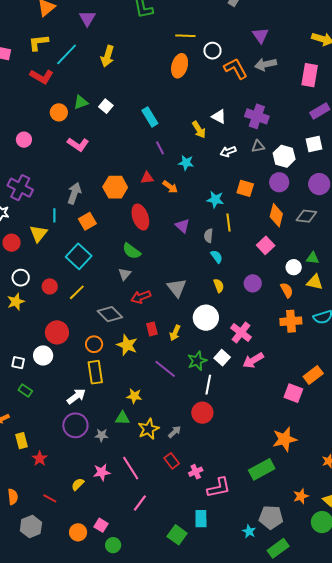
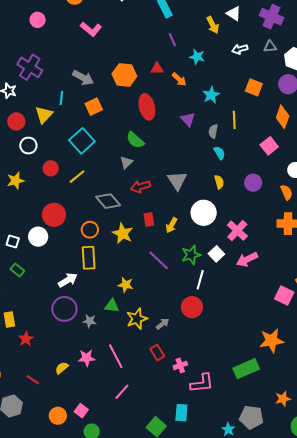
gray arrow: (74, 193) -> (83, 78), turned 95
cyan star: (215, 200) -> (211, 95), moved, turned 30
white circle: (21, 278) -> (28, 146), moved

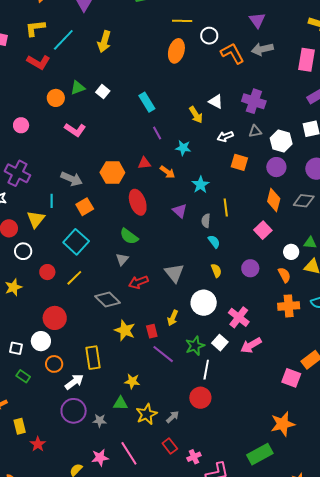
orange square: (254, 87) -> (239, 162), moved
red rectangle: (149, 219) -> (152, 331), moved
orange circle: (90, 230) -> (54, 364), moved

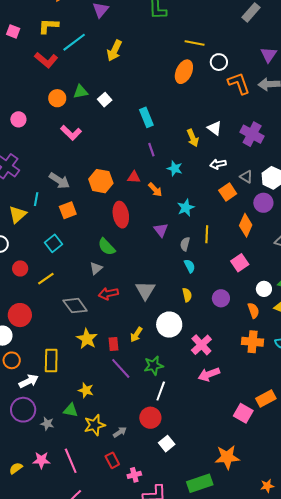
gray triangle: (255, 131) -> (246, 177), moved, turned 32
orange square: (239, 162) -> (228, 192), turned 30
orange diamond: (274, 200) -> (246, 225), moved
cyan square: (76, 242) -> (53, 243), size x0.7
white square: (220, 343) -> (167, 444), moved

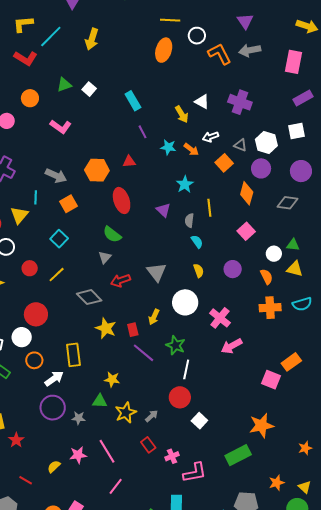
orange circle: (57, 98) -> (30, 98), moved
orange arrow: (155, 190) -> (191, 149), moved
green star: (154, 366) -> (176, 345), turned -30

